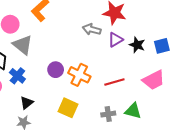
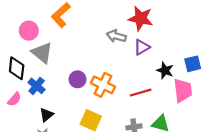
black star: (137, 45) -> (165, 70), moved
blue square: (162, 46) -> (193, 64), moved
pink trapezoid: (154, 80) -> (183, 90), turned -70

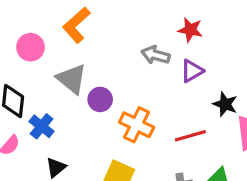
red star: (141, 18) -> (190, 30), size x0.7
gray triangle: (42, 53) -> (72, 79), moved
purple circle: (78, 79) -> (100, 99), moved

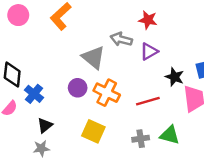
pink circle: (30, 47) -> (18, 15), moved
gray triangle: (72, 79) -> (93, 57), moved
purple circle: (100, 99) -> (78, 88), moved

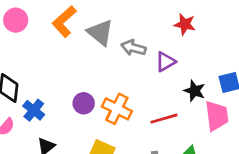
red star: (148, 20) -> (185, 24), moved
gray triangle: (93, 57) -> (100, 33), moved

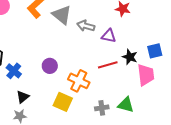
purple triangle: (165, 62) -> (109, 36), turned 42
orange cross: (117, 109) -> (79, 81), moved
red line: (164, 119) -> (108, 65), moved

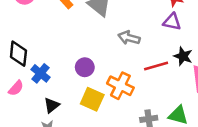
gray arrow: (86, 26) -> (129, 38), moved
purple triangle: (109, 36) -> (172, 22), moved
yellow square: (63, 102) -> (92, 99), moved

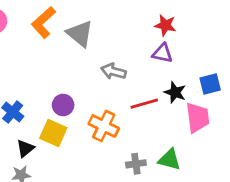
yellow square: (92, 99) -> (53, 133), moved

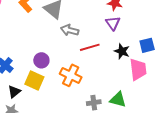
purple triangle: (162, 53) -> (113, 23), turned 42
gray arrow: (113, 71) -> (70, 30), moved
red line: (144, 104) -> (90, 47), moved

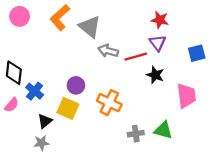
blue square: (147, 45) -> (197, 53), moved
red line: (90, 47) -> (136, 57), moved
black star: (122, 51) -> (155, 75), moved

